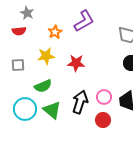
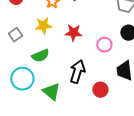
gray square: (18, 65) -> (15, 35), turned -32
pink circle: (104, 97) -> (104, 45), moved
green triangle: (52, 110) -> (51, 92), moved

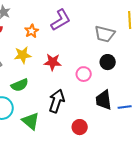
red circle: (100, 90) -> (80, 127), moved

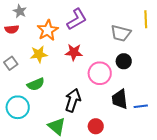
orange star: (32, 31) -> (48, 30), size x1.5
red star: (53, 62) -> (74, 52), moved
pink circle: (84, 74) -> (100, 73), size x1.5
green triangle: (31, 121) -> (57, 126), moved

